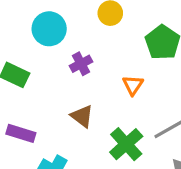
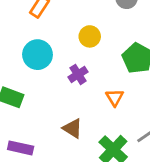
purple cross: (81, 64) -> (78, 74), moved

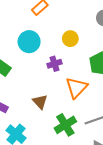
orange triangle: (115, 98) -> (76, 88), size x1.6

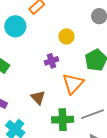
cyan circle: (29, 42) -> (15, 26), moved
green cross: (65, 125) -> (63, 120), turned 30

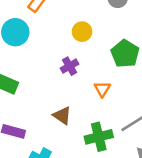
orange triangle: (73, 84) -> (102, 89), size x0.6

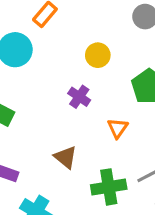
purple cross: (70, 66) -> (79, 97), turned -30

